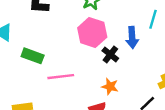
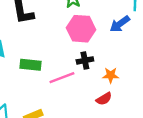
blue arrow: (132, 38) -> (120, 24), turned 72
black cross: (110, 55) -> (85, 60), moved, turned -35

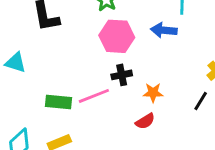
blue arrow: (120, 24) -> (164, 30), turned 42
green rectangle: (30, 65) -> (58, 102), moved

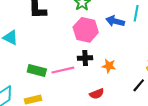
blue arrow: (164, 30) -> (115, 21), moved
orange star: (153, 93) -> (109, 66), moved

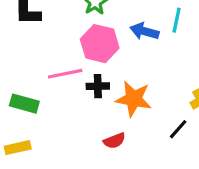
orange star: (109, 66) -> (134, 99), size x1.6
pink line: (63, 70) -> (65, 74), moved

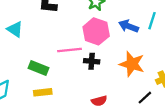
orange star: (134, 99) -> (132, 64), moved
yellow rectangle: (18, 148) -> (43, 92), moved

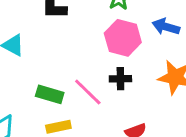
pink line: (70, 50) -> (88, 92), moved, turned 55

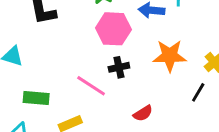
green rectangle: (50, 94) -> (36, 98), moved

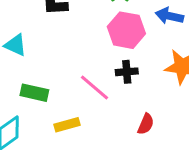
red semicircle: (143, 113) -> (146, 124), turned -42

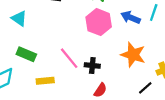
black cross: (127, 72) -> (92, 65), moved

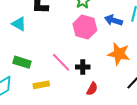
cyan triangle: (19, 18) -> (19, 24), moved

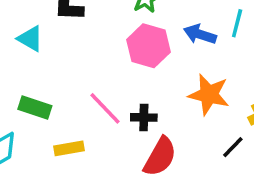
red semicircle: (92, 89) -> (160, 157), size x1.6

